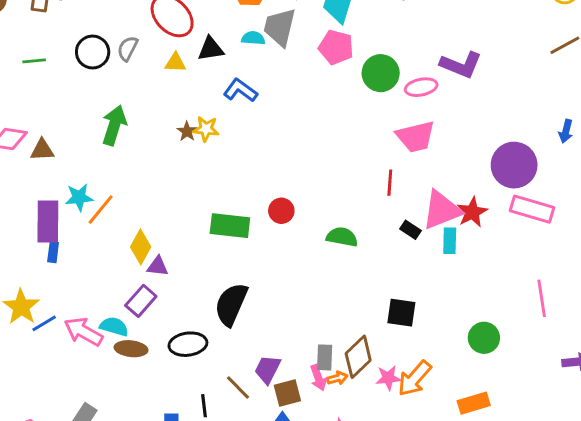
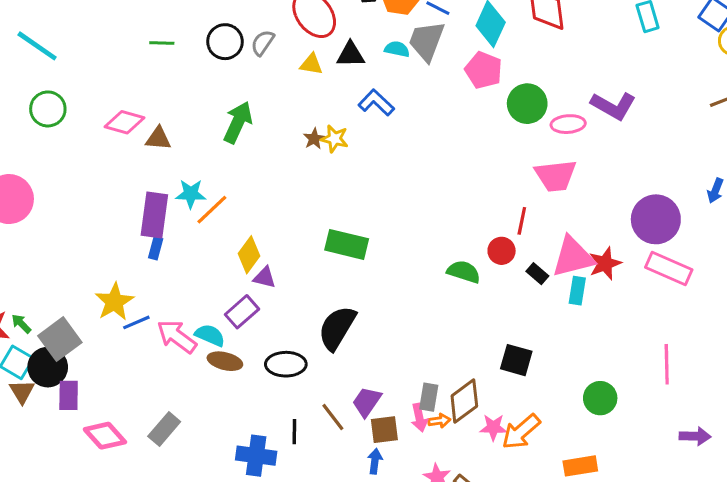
red circle: (281, 211) -> (502, 251), moved

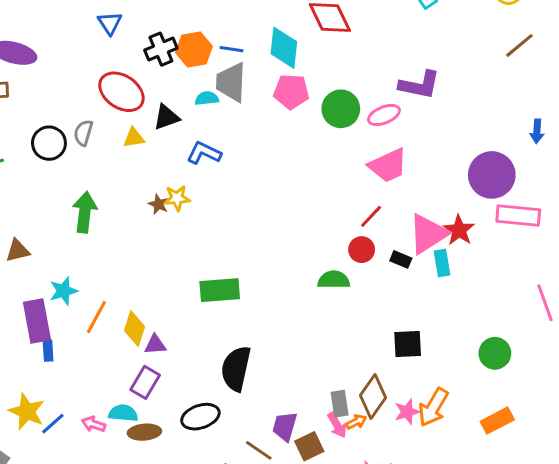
orange line: (212, 210) -> (96, 317), moved
red line: (522, 221) -> (371, 216), turned 50
pink arrow: (177, 336) -> (94, 424), size x0.6

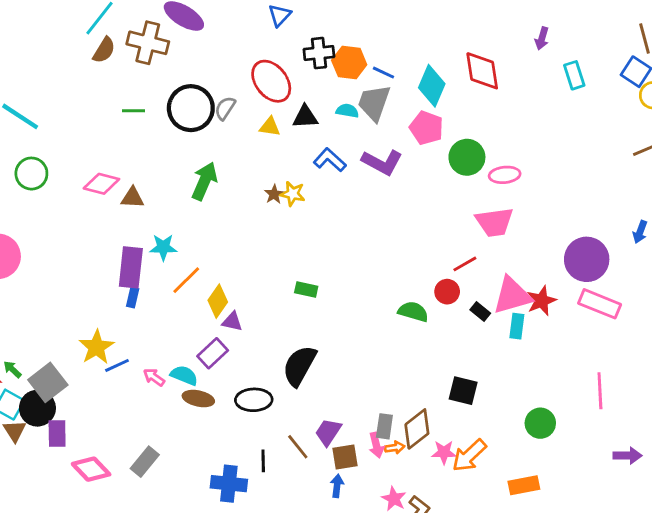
purple L-shape: (419, 85) -> (382, 162), moved
black circle: (49, 143) -> (191, 108), size x1.4
green rectangle: (220, 290) -> (306, 290), size x0.6

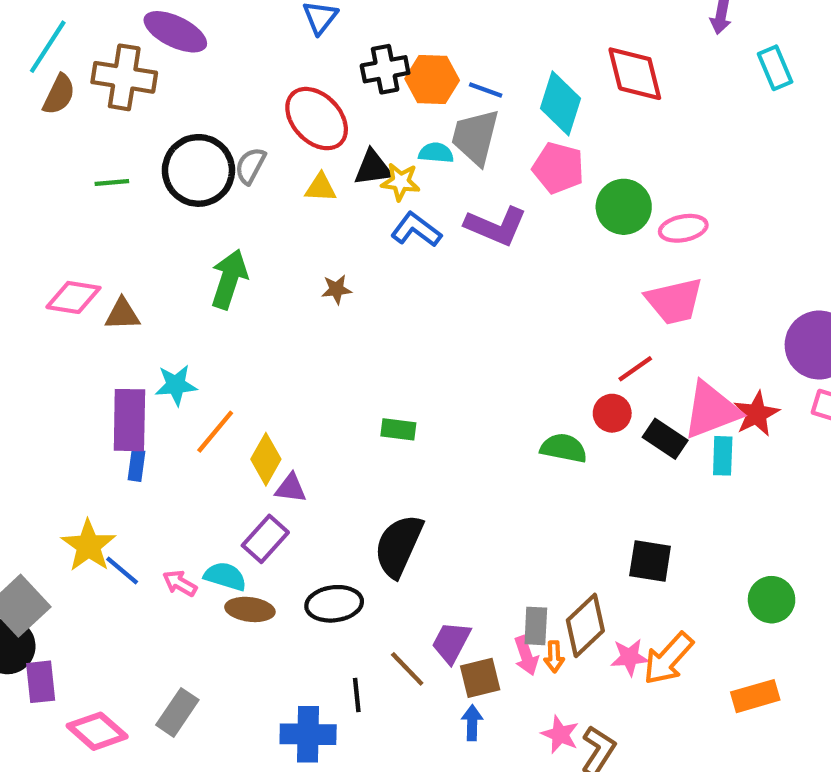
brown star: (274, 194) -> (336, 289), turned 30
yellow star: (293, 194) -> (401, 182), moved
black rectangle: (480, 312) -> (665, 439), size x1.4
blue line: (117, 365) -> (122, 571), turned 70
orange arrow: (395, 448) -> (554, 657), turned 102

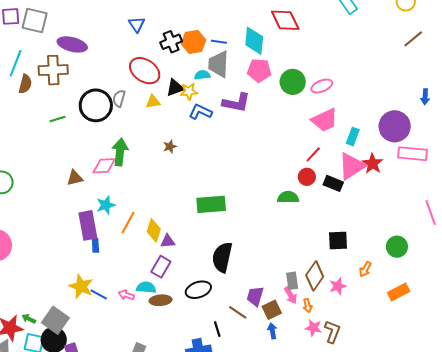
pink diamond: (73, 297) -> (104, 166), moved
green rectangle: (398, 429) -> (211, 204), size x1.8
cyan rectangle: (723, 456) -> (353, 137), moved, turned 30
orange arrow: (554, 657) -> (308, 306), moved
orange arrow: (668, 659) -> (365, 269), moved, size x0.6

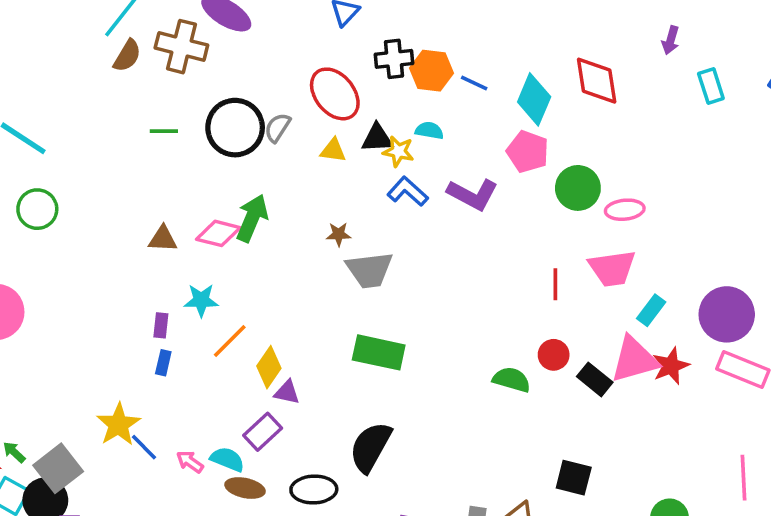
gray trapezoid: (219, 64) -> (370, 270), moved, turned -116
red line: (313, 154) -> (555, 284), moved, turned -60
purple rectangle: (88, 225) -> (161, 325), size x0.5

